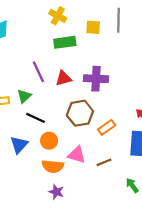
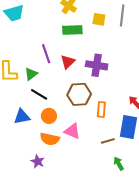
red triangle: (63, 78) -> (68, 62), turned -35
orange rectangle: (107, 127) -> (101, 110), turned -56
blue triangle: (19, 145) -> (22, 117), turned 30
brown line: (104, 162) -> (108, 141), moved
purple star: (56, 192) -> (38, 161), moved

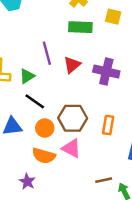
brown hexagon: (79, 94) -> (73, 118), moved
brown line: (108, 141) -> (104, 180), moved

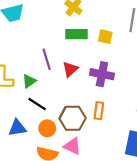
yellow square: (113, 17) -> (105, 37), moved
orange rectangle: (108, 125) -> (99, 111), moved

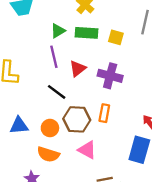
green triangle: (29, 81) -> (58, 31), moved
black line: (37, 104) -> (57, 92), moved
pink triangle: (72, 146) -> (87, 150), moved

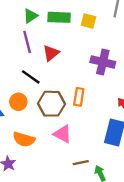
purple cross: (110, 76) -> (103, 62), moved
orange circle: (50, 128) -> (18, 102), moved

